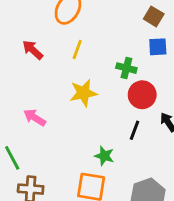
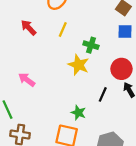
green cross: (126, 68) -> (91, 45), moved
yellow star: (83, 93) -> (79, 65), moved, turned 30
red circle: (142, 95) -> (121, 69), moved

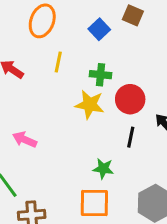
blue square: (125, 31) -> (99, 29), moved, turned -32
red circle: (121, 69) -> (130, 99), moved

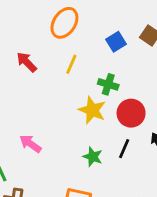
pink arrow: (25, 140) -> (30, 144), moved
green star: (103, 169) -> (93, 157), moved

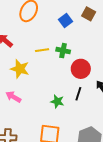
yellow line: (71, 64) -> (42, 50), moved, turned 64
yellow star: (92, 110) -> (20, 69), moved

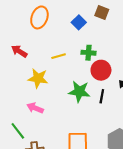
green cross: (63, 51) -> (89, 53), moved
green star: (57, 101) -> (79, 91), moved, size x1.5

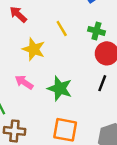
yellow line: (59, 56) -> (62, 28), turned 64
green star: (79, 91) -> (60, 88), moved

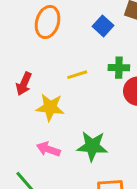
red arrow: (18, 14) -> (24, 84), moved, turned -96
yellow line: (62, 28) -> (77, 75), turned -63

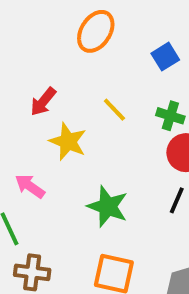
yellow line: (77, 75) -> (114, 110), turned 48
pink arrow: (48, 149) -> (30, 186), moved

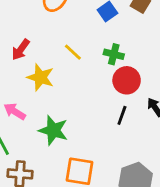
green star: (108, 206) -> (53, 130), moved

